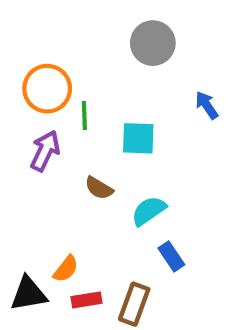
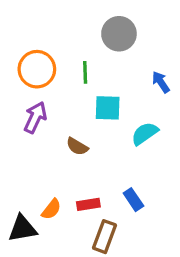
green line: (84, 116) -> (85, 72), moved
cyan semicircle: (149, 211) -> (145, 134), moved
red rectangle: (86, 300) -> (88, 204), moved

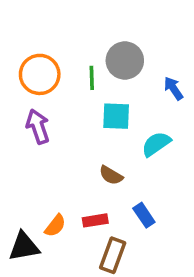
gray circle: (119, 34) -> (125, 61), moved
purple arrow: (35, 117) -> (38, 127), turned -44
brown semicircle: (77, 146) -> (111, 175), moved

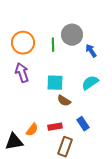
blue arrow: (173, 88) -> (91, 51), moved
cyan square: (116, 116) -> (55, 83), moved

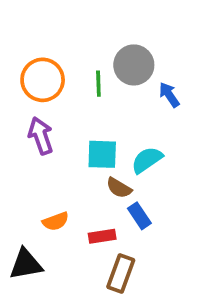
cyan semicircle: (90, 83) -> (147, 160), moved
blue rectangle: (83, 124) -> (139, 216), moved
orange semicircle: (32, 130) -> (56, 221), moved, turned 32

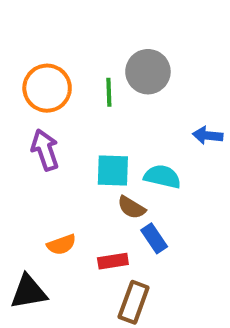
blue arrow: (169, 95) -> (208, 135), moved, turned -50
cyan semicircle: (147, 160) -> (162, 177), turned 48

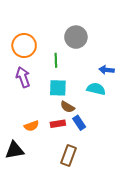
green line: (109, 92) -> (56, 60), moved
cyan semicircle: (162, 177) -> (96, 89), moved
red rectangle: (113, 261) -> (58, 124), moved

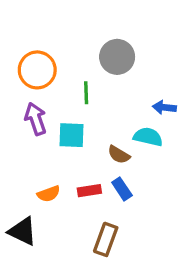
cyan square: (58, 88) -> (71, 135), moved
brown semicircle: (67, 107) -> (119, 155), moved
black triangle: (15, 150) -> (23, 231), turned 36

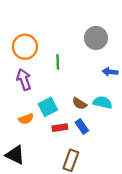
gray circle: (117, 57) -> (96, 38), moved
cyan square: (71, 135) -> (48, 107), moved, turned -30
cyan semicircle: (148, 137) -> (103, 102), moved
orange semicircle: (49, 194) -> (26, 119), moved

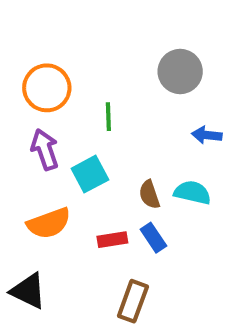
brown semicircle: (80, 104) -> (149, 195), turned 40
cyan square: (48, 107) -> (90, 174), moved
orange semicircle: (26, 119) -> (49, 223), size x1.5

